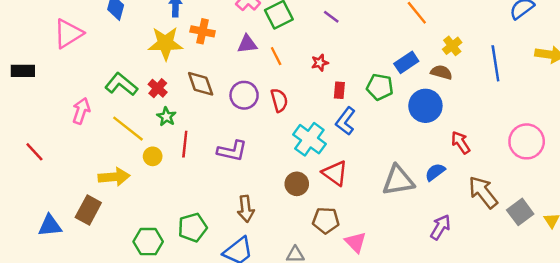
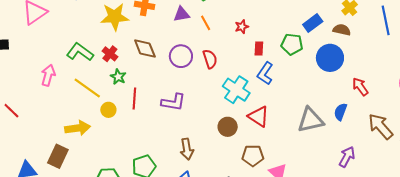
blue semicircle: (435, 172) -> (340, 112), turned -30

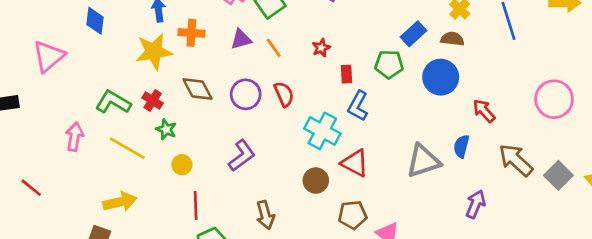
red line: (134, 99) -> (196, 205), moved
purple L-shape: (173, 102) -> (242, 156), turned -40
yellow circle: (108, 110) -> (182, 165), moved

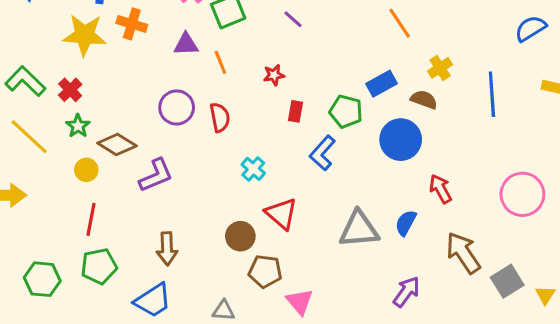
brown diamond: (198, 89) -> (117, 145), moved, turned -44
blue L-shape: (358, 106) -> (323, 153), moved
cyan cross: (322, 131) -> (253, 169), size x0.6
brown circle: (316, 181) -> (240, 236), moved

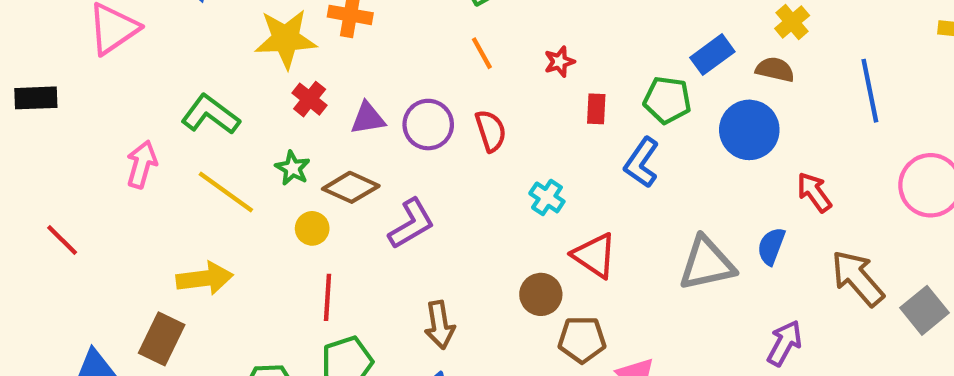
purple triangle: (186, 44) -> (368, 118), moved
red cross: (70, 90) -> (310, 99), moved
blue line: (492, 94) -> (870, 91), moved

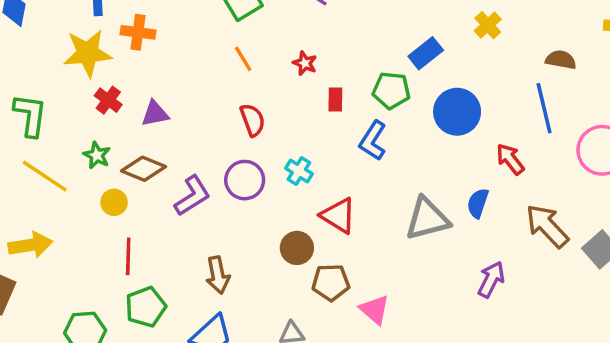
red star: (559, 62) -> (305, 63), turned -30
brown semicircle: (775, 69) -> (561, 60), moved
blue line: (870, 91) -> (544, 108), moved
green L-shape: (210, 115) -> (30, 115), turned 63
purple circle: (428, 125) -> (245, 180), moved

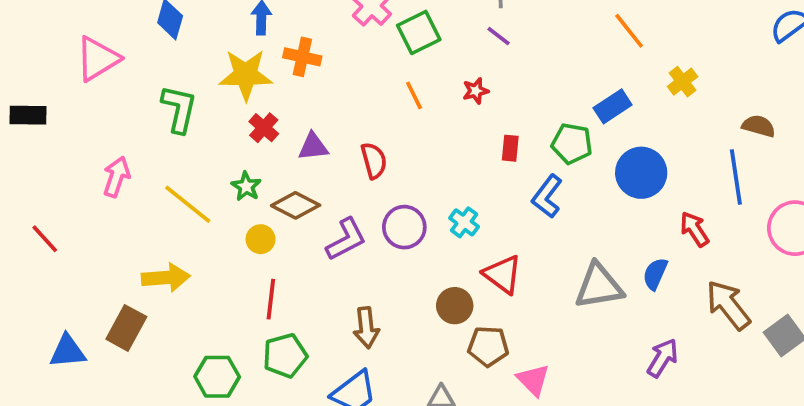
red star: (305, 63) -> (476, 91), moved, turned 30
green L-shape: (30, 115) -> (179, 109), moved
red semicircle: (252, 120) -> (374, 161), moved

